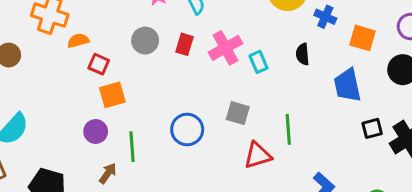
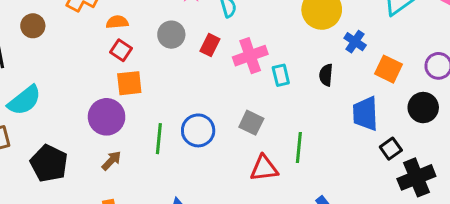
orange semicircle: (78, 41) -> (117, 22), moved
black square: (372, 128) -> (391, 149), moved, turned -30
purple circle: (96, 131) -> (107, 117), size x1.5
green line: (132, 147) -> (159, 139), moved

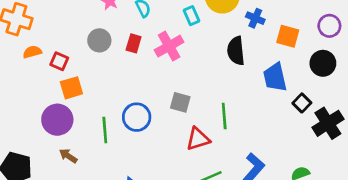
orange semicircle: (117, 22) -> (32, 52), moved
cyan rectangle: (281, 75) -> (191, 16), moved
black semicircle: (326, 75) -> (236, 51), size x1.5
brown arrow: (111, 161) -> (68, 156), turned -90

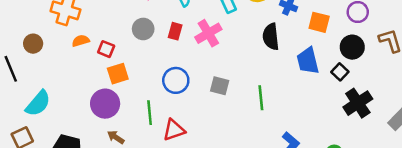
black square: (302, 103) -> (340, 72), moved
blue circle: (137, 117) -> (176, 80), moved
red triangle: (198, 139) -> (174, 130), moved

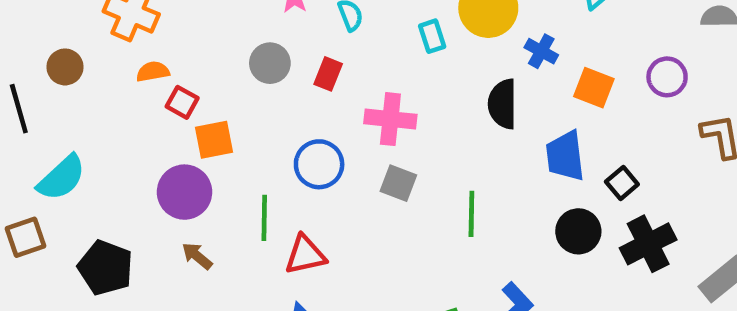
pink cross: (208, 33) -> (390, 119), moved, turned 30
black circle: (352, 47) -> (578, 231), moved
red square: (106, 49) -> (182, 102), moved

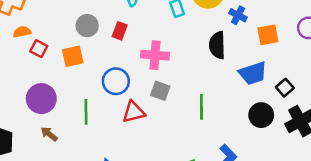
orange square: (594, 88) -> (268, 35), turned -30
orange square: (214, 140) -> (73, 56), moved
blue trapezoid: (565, 156) -> (253, 73), turned -100
red triangle: (305, 255) -> (134, 112), moved

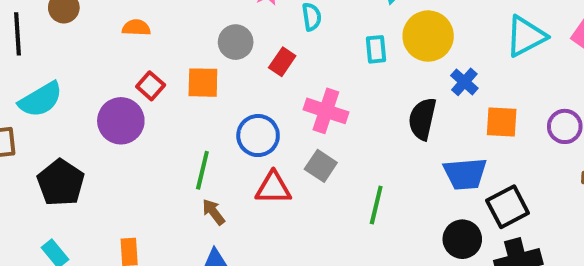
red square: (39, 49) -> (151, 86), moved
black square: (285, 88) -> (508, 207), size x1.5
purple circle: (41, 99) -> (121, 121), moved
brown arrow: (49, 134) -> (213, 212), moved

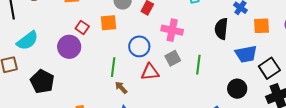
gray square: (321, 166) -> (173, 58), turned 35
green line: (376, 205) -> (198, 65), moved
black circle: (462, 239) -> (237, 89), moved

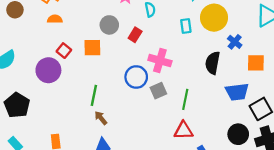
blue circle: (139, 46) -> (136, 77), moved
red triangle: (150, 72) -> (184, 131), moved
black circle: (237, 89) -> (238, 134), moved

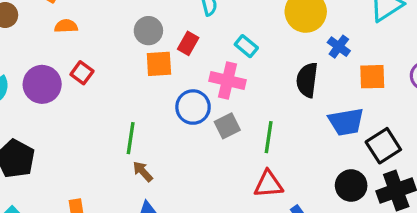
cyan rectangle: (186, 26) -> (246, 46), moved, turned -40
orange square: (92, 48) -> (159, 64), moved
purple circle: (48, 70) -> (42, 84), moved

